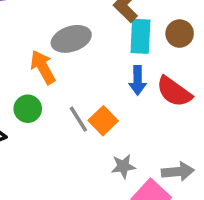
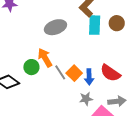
orange arrow: (43, 67) -> (45, 58), moved
blue arrow: (138, 80) -> (89, 77), moved
red semicircle: (174, 92) -> (110, 73), moved

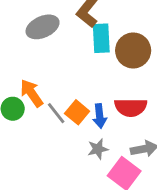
brown circle: (117, 23) -> (133, 50), moved, size x1.5
gray ellipse: (55, 27) -> (43, 27), moved
red semicircle: (110, 73) -> (131, 107), turned -30

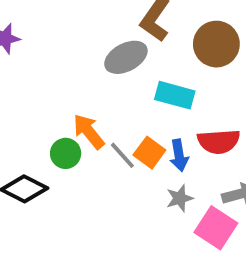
gray ellipse: (43, 27) -> (126, 57), moved
cyan rectangle: (101, 38) -> (175, 95), moved, turned -68
brown circle: (133, 50) -> (216, 44), moved

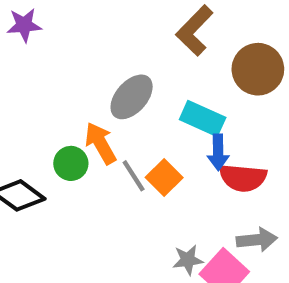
gray ellipse: (126, 57) -> (132, 97), moved, turned -30
blue arrow: (179, 155) -> (218, 152), moved
gray star: (180, 198) -> (188, 260), moved

